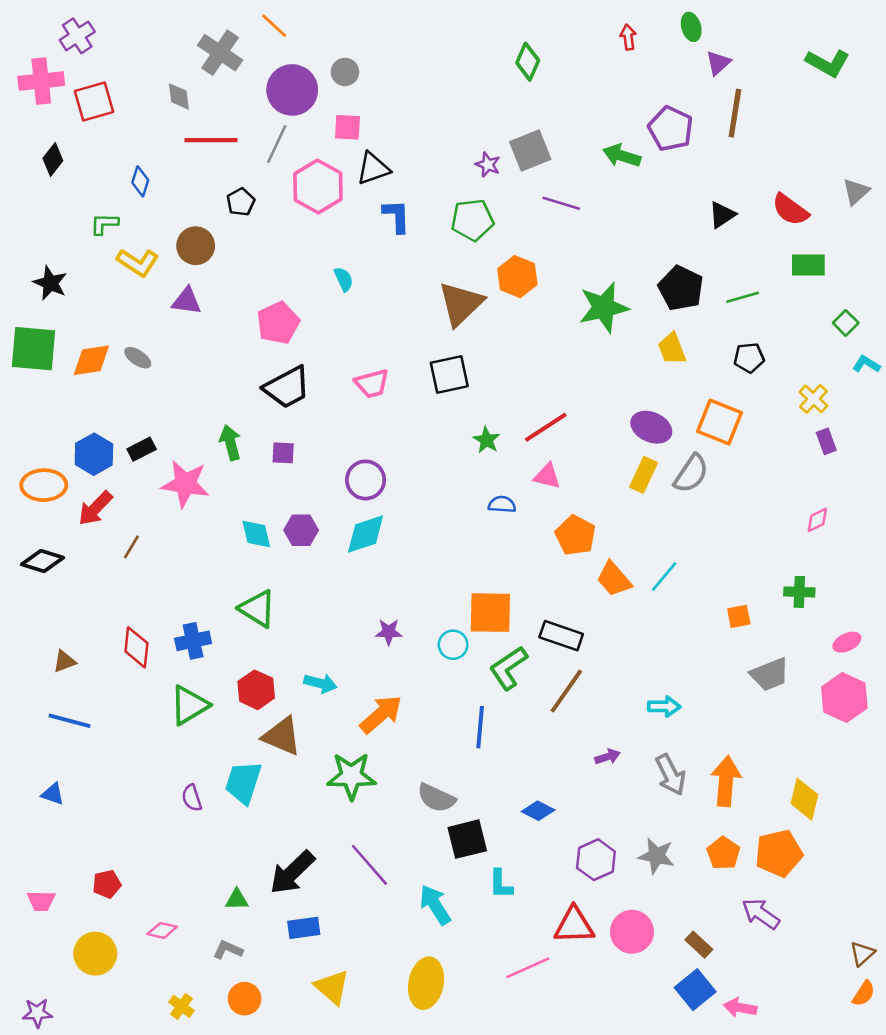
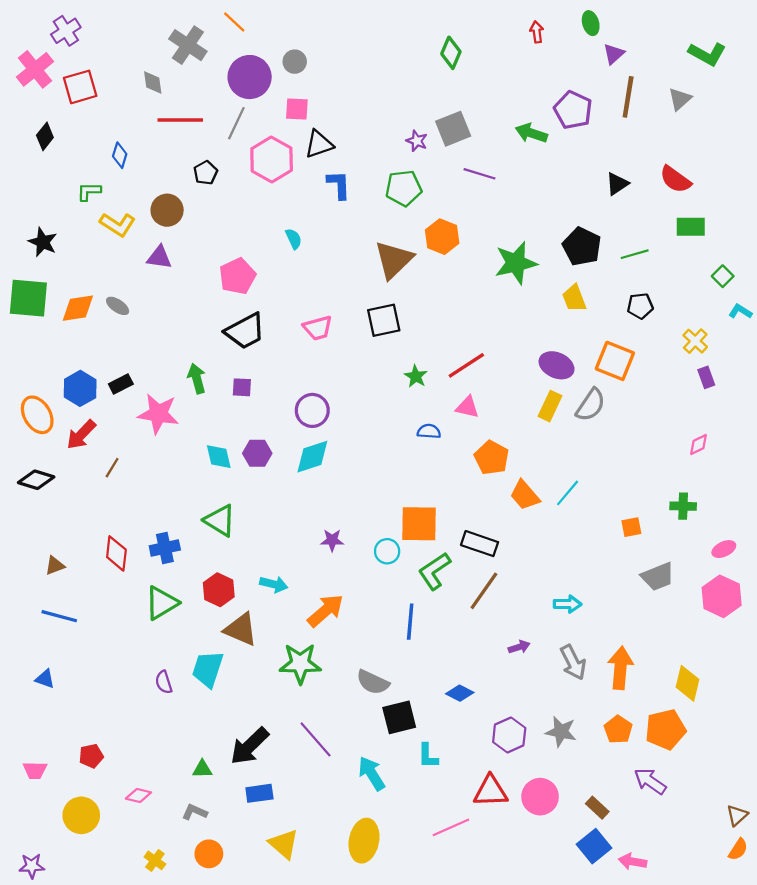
pink cross: (41, 81) -> (35, 69), turned -33
gray triangle: (856, 192) -> (680, 99), moved
orange ellipse: (44, 485) -> (37, 415), turned 60

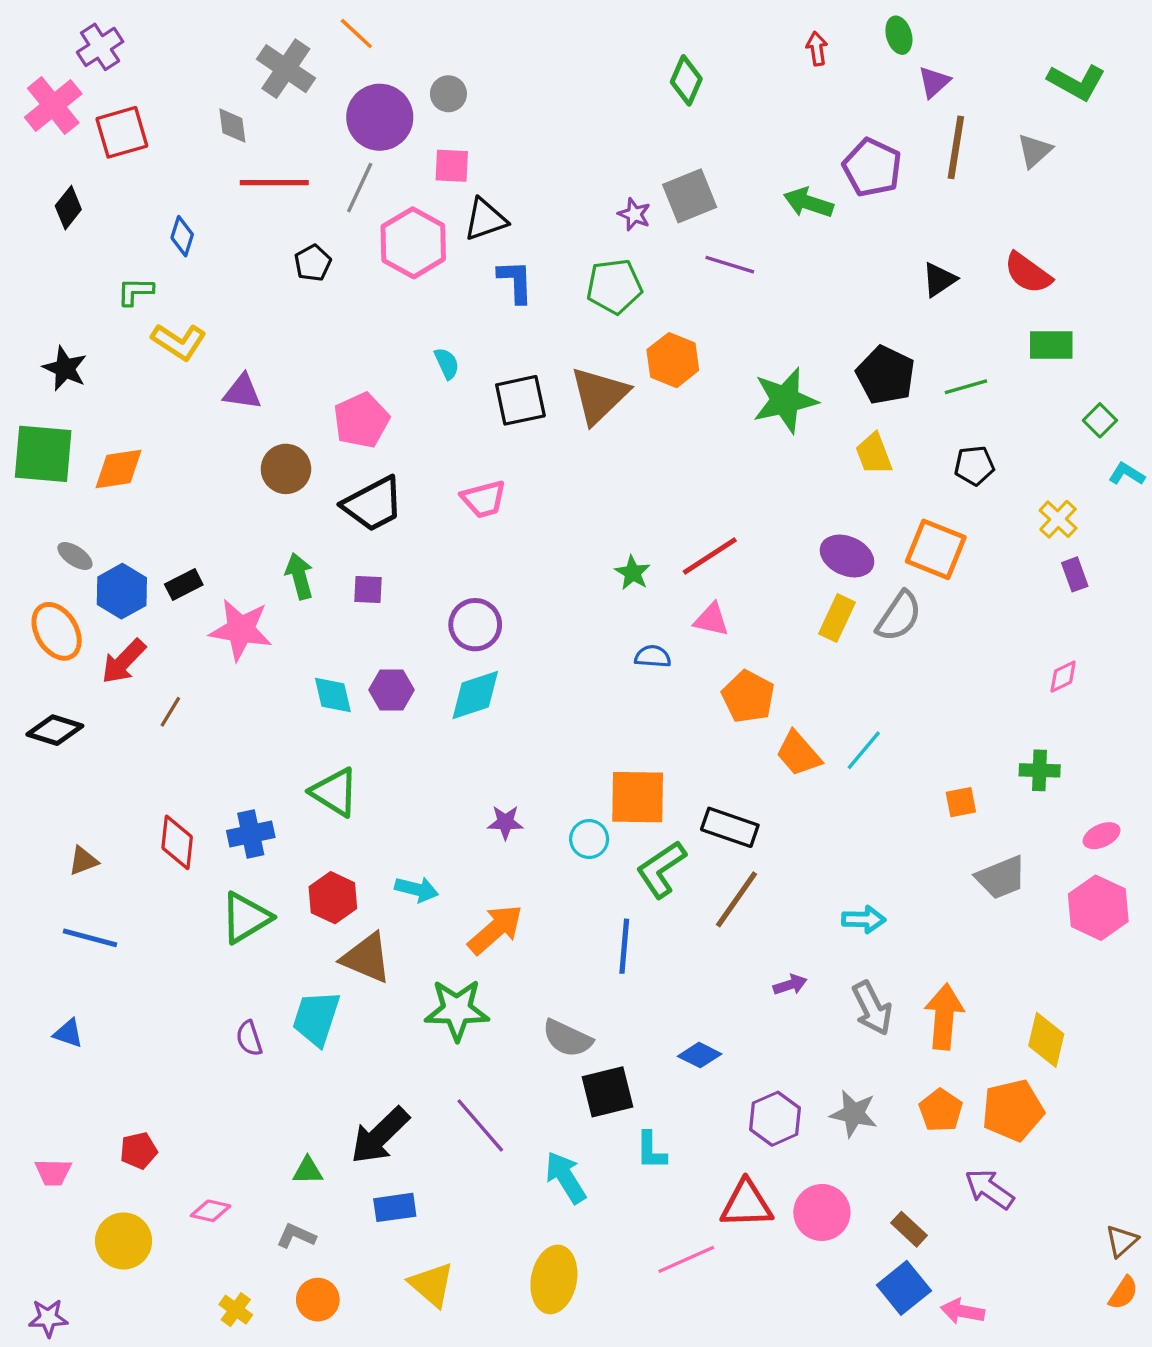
brown circle: (167, 210) -> (286, 469), moved
gray ellipse: (118, 306) -> (75, 556), moved
black square: (384, 320) -> (520, 400), moved

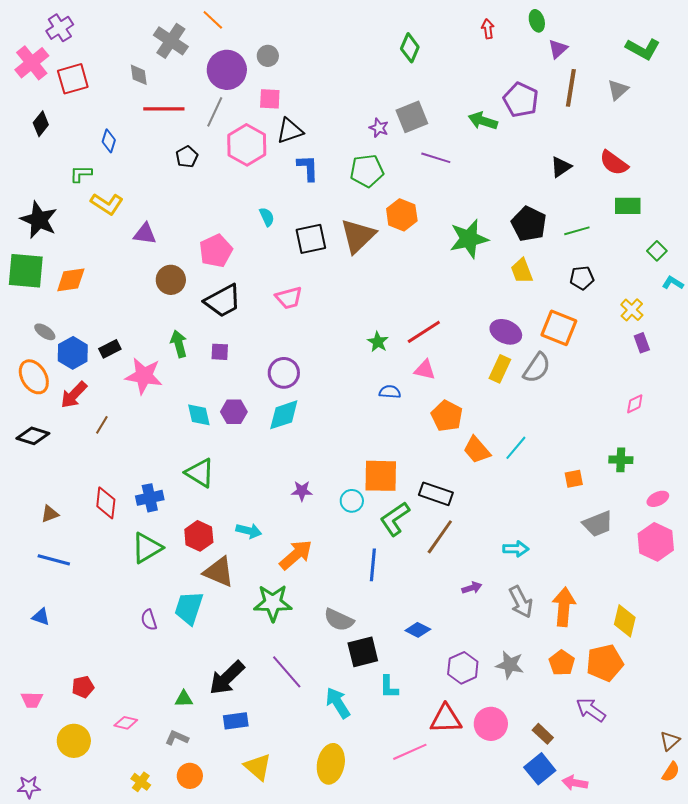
black star: (65, 368) -> (39, 220), size x1.4

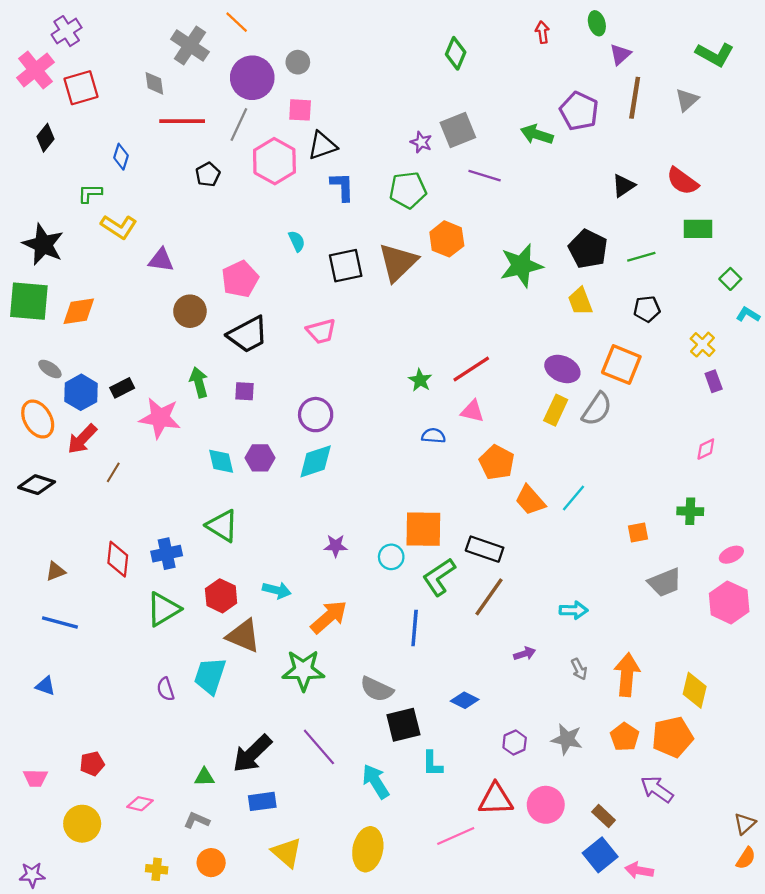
gray arrow: (521, 602) -> (579, 669), size x0.6
purple hexagon: (463, 668) -> (515, 743), size x0.7
yellow cross: (141, 782) -> (157, 869), turned -30

